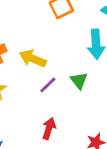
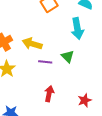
purple line: (48, 85) -> (45, 62), turned 56

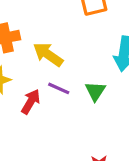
red arrow: (49, 94) -> (31, 102), moved

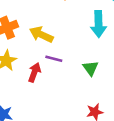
green triangle: (95, 91) -> (90, 68), moved

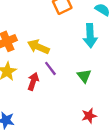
purple line: (54, 59) -> (50, 68), turned 40

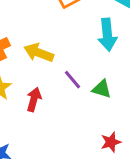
purple line: (50, 68) -> (72, 80), moved
green triangle: (84, 76) -> (102, 89), turned -32

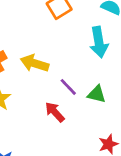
red arrow: (34, 99) -> (55, 112), moved, turned -55

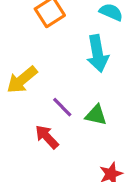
yellow arrow: (35, 63) -> (22, 80), turned -56

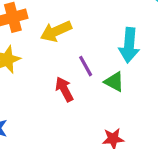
cyan arrow: (98, 53) -> (129, 45), moved

